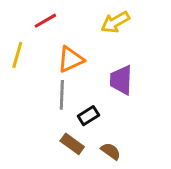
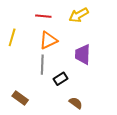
red line: (45, 21) -> (43, 16), moved, turned 35
brown rectangle: (72, 144) -> (20, 98), moved

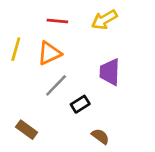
orange triangle: (48, 40) -> (49, 53), moved
gray line: (42, 65) -> (56, 85), turned 42

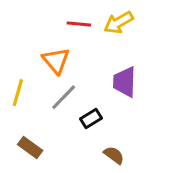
red line: (57, 21) -> (79, 24), moved
yellow line: (16, 49) -> (18, 93), moved
orange triangle: (49, 53) -> (56, 61), turned -45

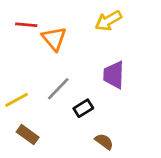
red line: (79, 24) -> (26, 25), moved
orange triangle: (56, 61) -> (54, 39), moved
yellow line: (18, 93) -> (17, 100), moved, turned 45

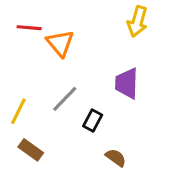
yellow arrow: (108, 21) -> (137, 21), moved, turned -44
yellow line: (17, 100) -> (18, 111), turned -35
black rectangle: (83, 108) -> (93, 120), turned -30

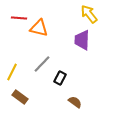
yellow arrow: (137, 21) -> (89, 14), turned 126
orange triangle: (60, 43) -> (39, 28), turned -36
purple trapezoid: (127, 83) -> (82, 40), moved

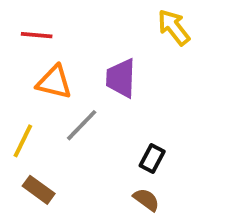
orange triangle: (39, 28) -> (54, 82), moved
purple trapezoid: (82, 40) -> (121, 78), moved
black rectangle: (60, 78) -> (152, 159), moved

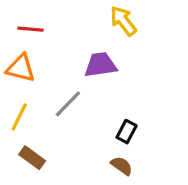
yellow arrow: (174, 27) -> (123, 21), moved
purple trapezoid: (121, 78) -> (101, 65), turned 80
orange triangle: (54, 82) -> (21, 68), moved

